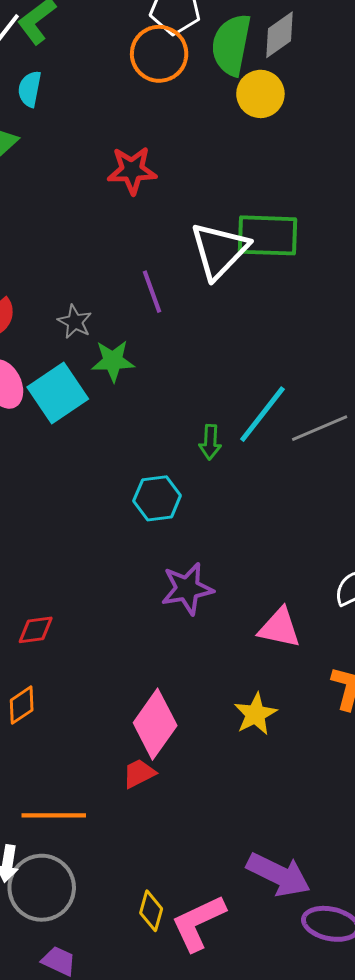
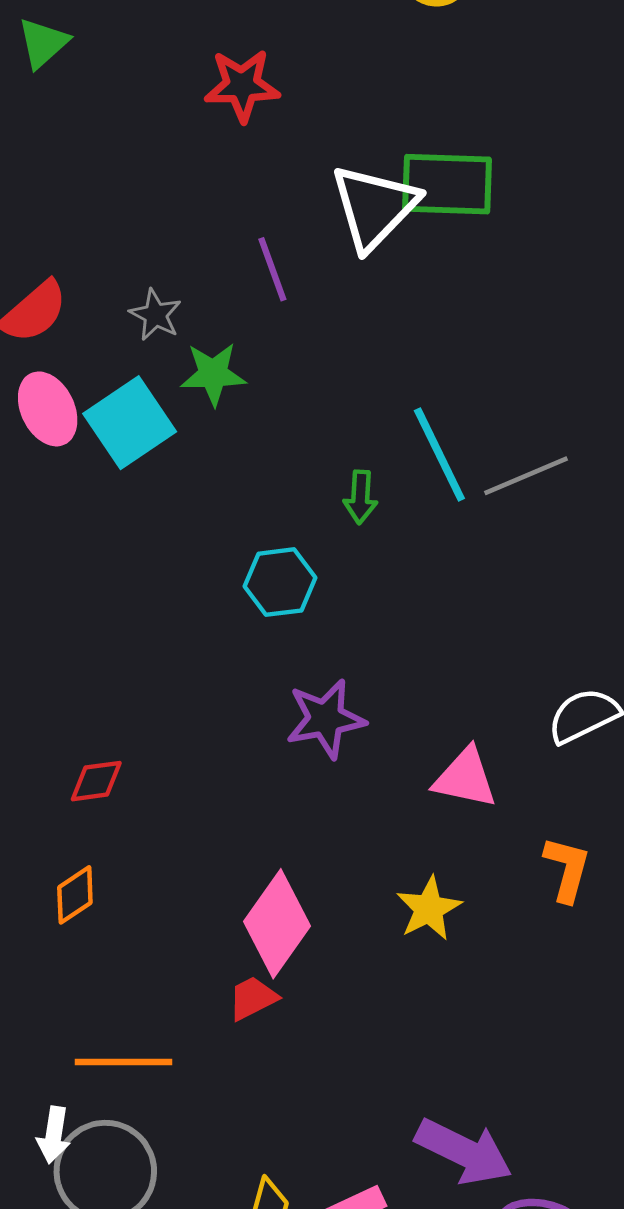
cyan line: (262, 414) -> (439, 454), turned -64

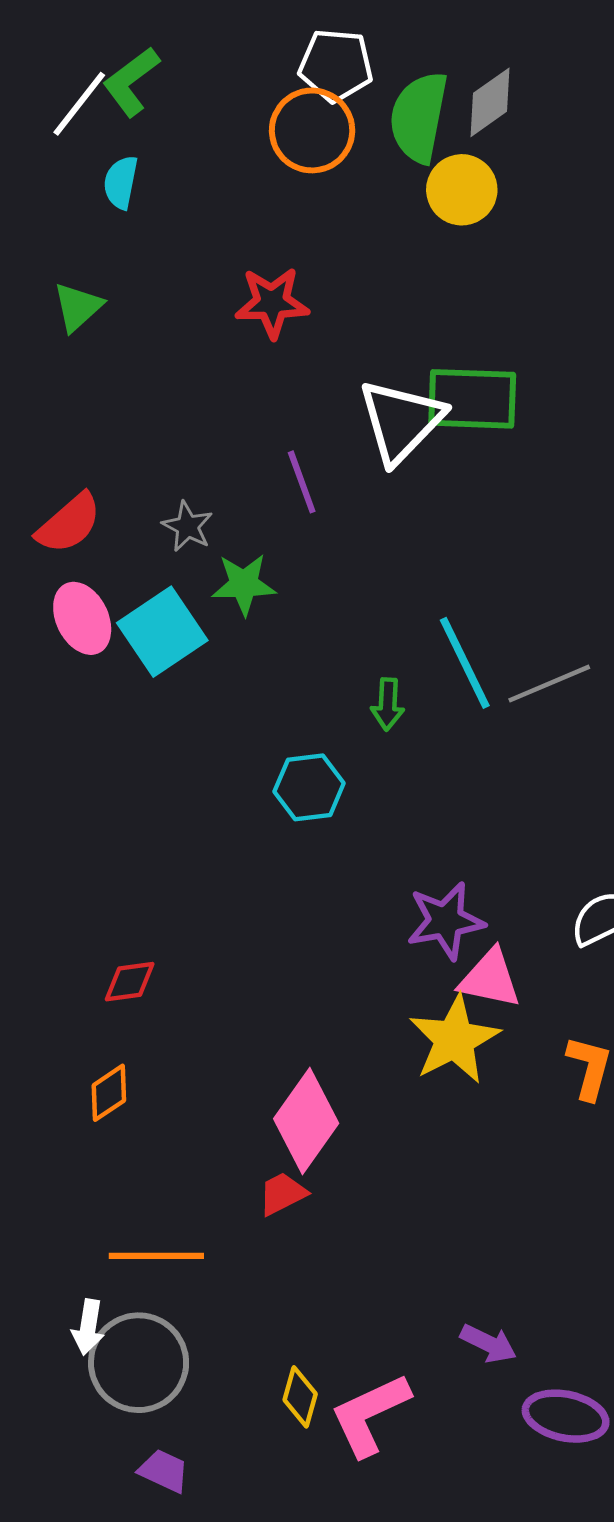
green triangle: (43, 43) -> (78, 307), moved
purple star: (326, 719) -> (445, 921), moved
yellow star: (429, 909) -> (454, 1039), moved, size x1.4
purple arrow: (464, 1152) -> (488, 1343), size x0.6

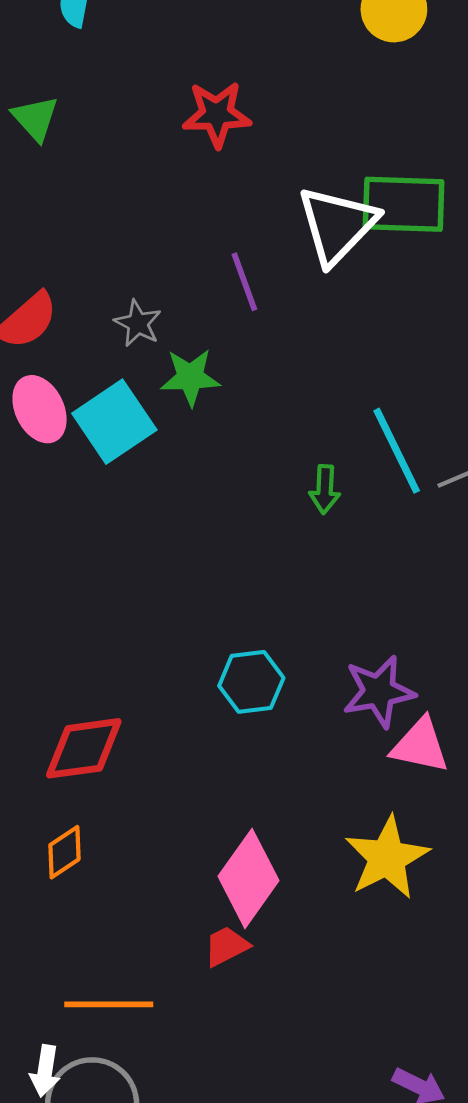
green triangle: (78, 307) -> (35, 118), turned -30
cyan hexagon: (309, 787) -> (251, 682), moved
red diamond: (130, 982) -> (84, 748), size x1.6
yellow star: (454, 1039) -> (387, 858), moved

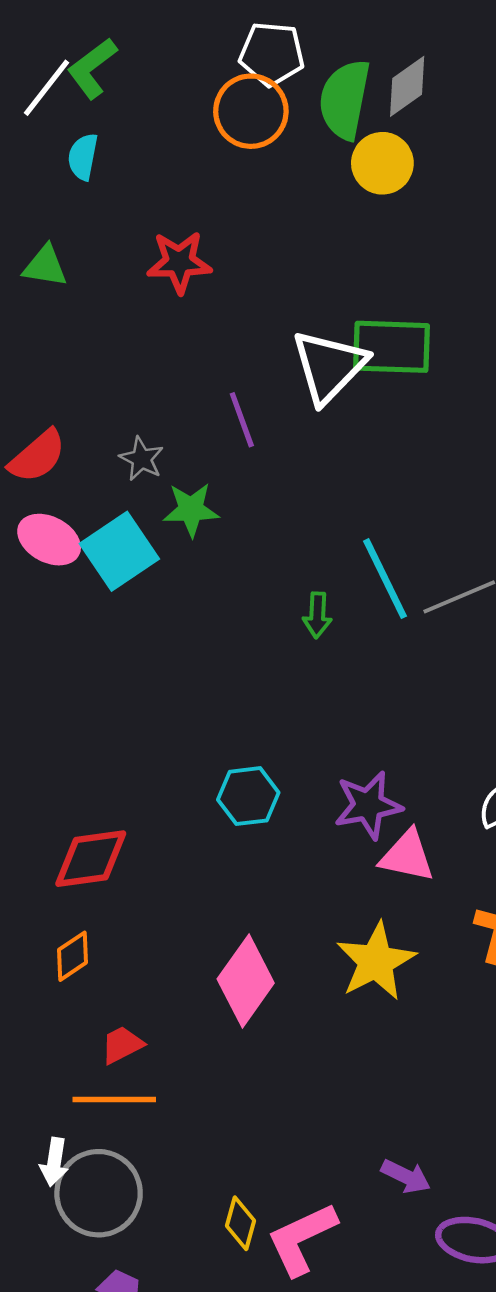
red star: (217, 114) -> (179, 262), moved
green triangle: (35, 118) -> (45, 266), turned -39
pink ellipse: (40, 409) -> (49, 540), turned -36
red trapezoid: (226, 946) -> (122, 1045), moved

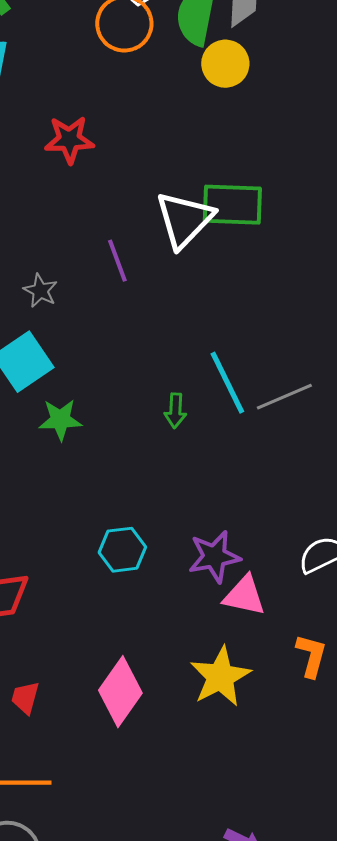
green star: (191, 510) -> (60, 420), moved
red trapezoid: (122, 1045) -> (25, 698), moved, turned -48

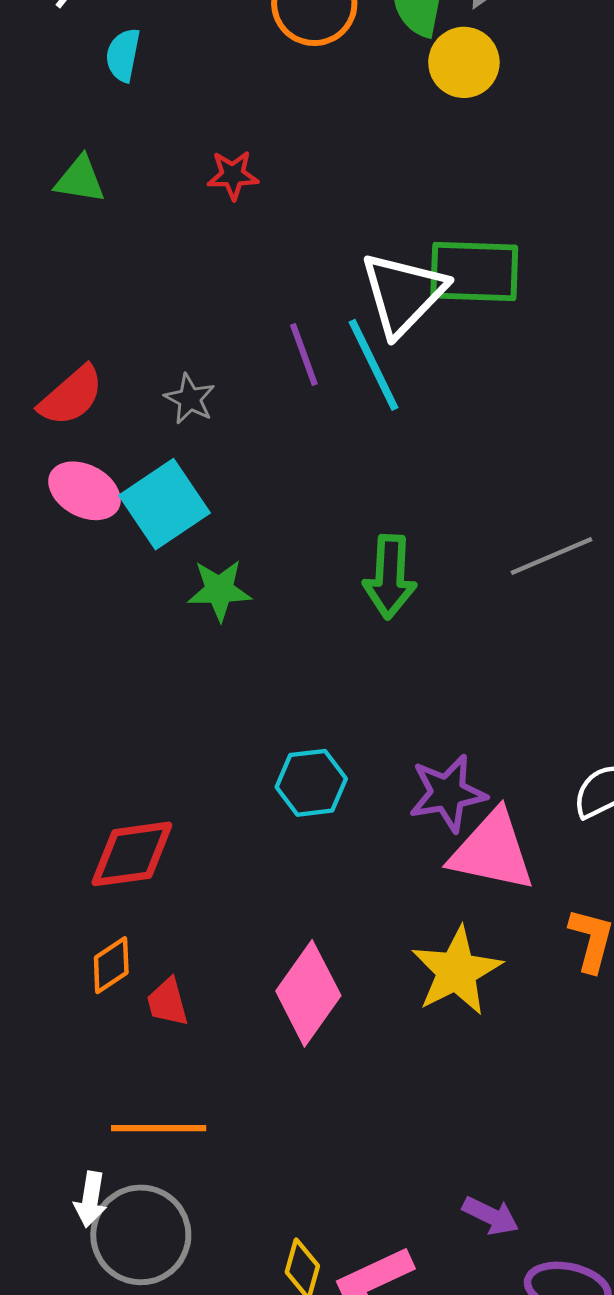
red star: (69, 140) -> (233, 175), size x0.7
cyan line: (227, 383) -> (374, 365), moved
green arrow: (175, 411) -> (390, 577), size x1.6
pink triangle: (244, 596) -> (492, 851), size x1.4
red trapezoid: (25, 698) -> (168, 1002), turned -30

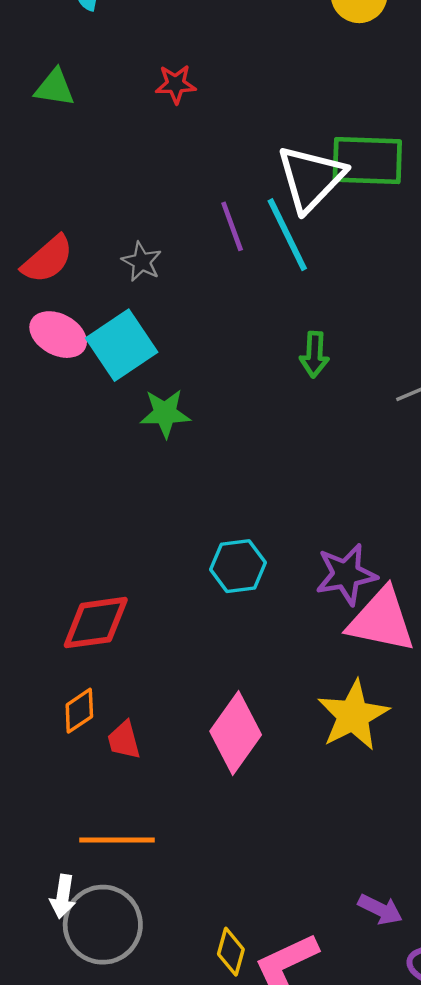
green arrow: (390, 577) -> (314, 355), moved, size x0.7

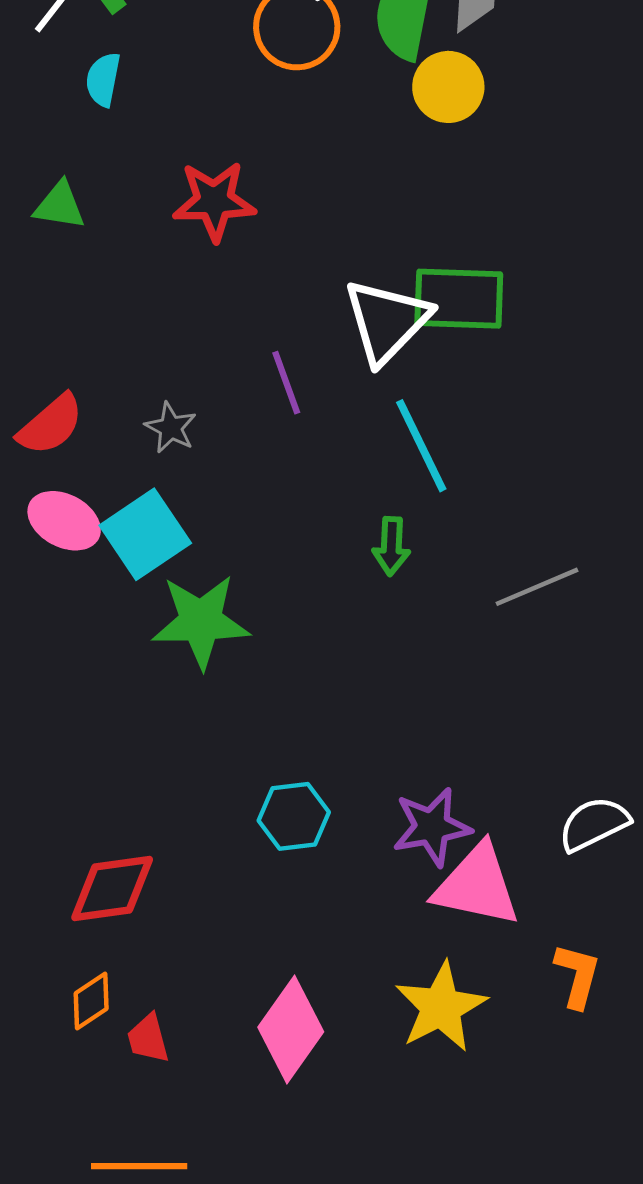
red star: (176, 84) -> (214, 201), size x1.6
cyan line: (287, 235) -> (421, 446), moved
green star: (165, 413) -> (201, 621), size x1.5

